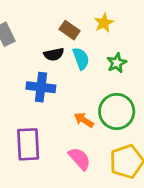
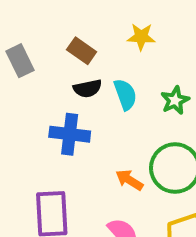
yellow star: (104, 23) -> (141, 37), moved, turned 30
brown rectangle: (70, 30) -> (82, 51), moved

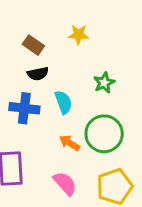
cyan semicircle: (125, 94) -> (63, 102), moved

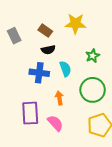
yellow star: (79, 35) -> (75, 24), size x1.5
orange arrow: (69, 143) -> (59, 98), moved, turned 48
pink semicircle: (65, 183) -> (55, 123), moved

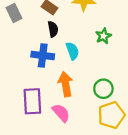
black semicircle: (48, 50) -> (53, 29), turned -88
green circle: (93, 90) -> (103, 89), moved, size x0.7
orange arrow: (59, 98) -> (66, 84), size x1.5

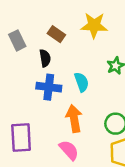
black semicircle: (53, 29) -> (45, 58), moved
purple rectangle: (32, 101) -> (21, 138), moved

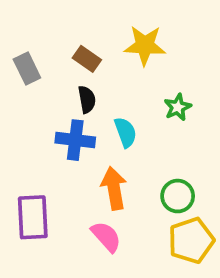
black semicircle: (45, 58) -> (87, 99), moved

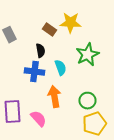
brown rectangle: (87, 59) -> (49, 30), moved
green star: (178, 107) -> (87, 55), size x1.6
pink semicircle: (106, 237) -> (38, 119), moved

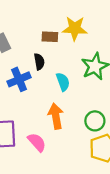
brown rectangle: (49, 30) -> (50, 37), turned -32
blue cross: (34, 72) -> (19, 79), moved, turned -30

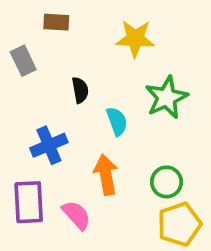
brown rectangle: (50, 37) -> (56, 22), moved
blue cross: (19, 79) -> (49, 145), moved

